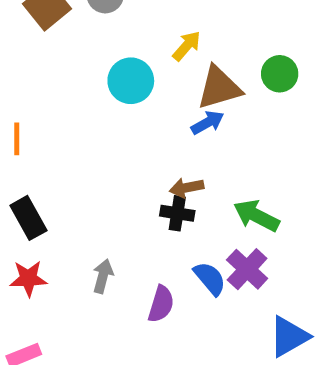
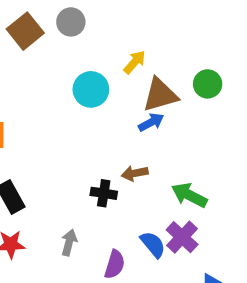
black cross: (177, 213) -> (104, 193), moved

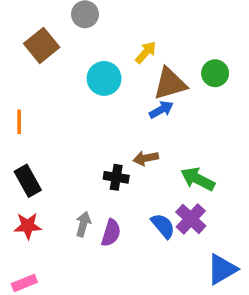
brown square: (25, 31) -> (42, 45), moved
purple semicircle: (115, 264) -> (111, 233), moved

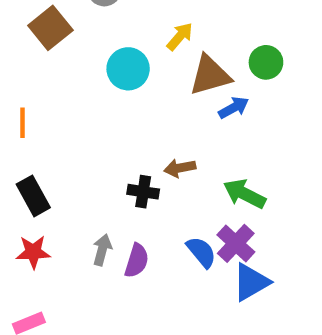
blue arrow: (161, 110) -> (234, 108), moved
blue triangle: (222, 269) -> (251, 282), moved

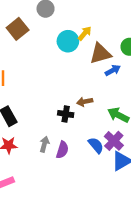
cyan circle: (128, 69) -> (68, 41), moved

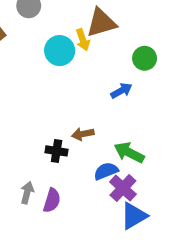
yellow arrow: (85, 33) -> (83, 40), turned 120
brown triangle: (100, 54) -> (101, 23), moved
blue semicircle: (96, 145) -> (106, 171), moved, turned -72

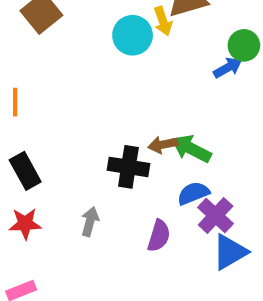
blue arrow: (121, 91) -> (228, 68), moved
black cross: (57, 151) -> (128, 167), size x1.4
green arrow: (129, 153) -> (191, 149), moved
purple semicircle: (52, 200) -> (159, 236), moved

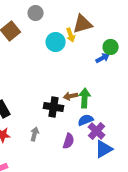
green arrow: (191, 149) -> (85, 98), turned 66

